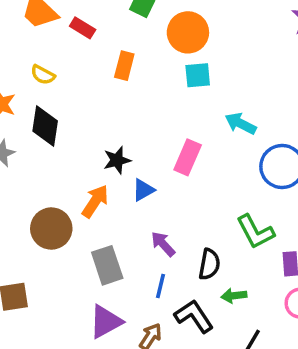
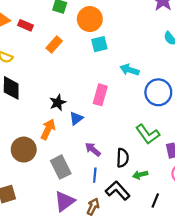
orange rectangle: (124, 66) -> (54, 45), turned 35

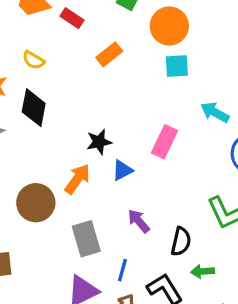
blue line: (95, 175) -> (122, 270), moved

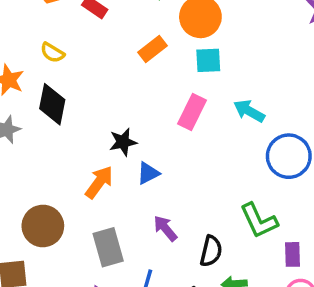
orange rectangle: (109, 54) -> (152, 49), moved
pink rectangle: (165, 142) -> (192, 112), moved
brown circle: (36, 203) -> (43, 226), moved

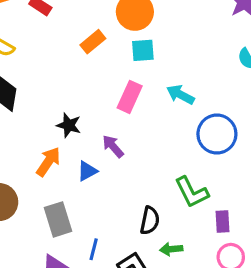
black star: (123, 142) -> (69, 125), turned 30
blue triangle: (148, 173) -> (87, 171), moved
purple arrow: (165, 228) -> (113, 146), moved

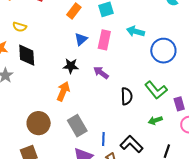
blue triangle: (87, 171) -> (81, 39), moved
black semicircle: (150, 220) -> (127, 96), moved
green arrow: (171, 249) -> (155, 120), moved

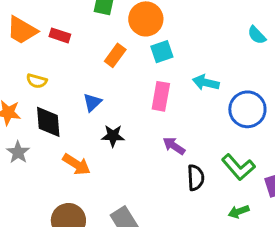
blue triangle: (81, 39) -> (92, 102), moved
purple arrow: (101, 73) -> (174, 146), moved
orange arrow: (63, 91) -> (76, 164), moved, turned 102

